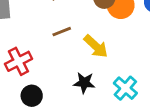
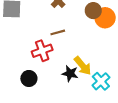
yellow arrow: (96, 46) -> (83, 66), moved
red cross: (18, 61) -> (42, 51), moved

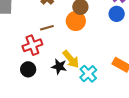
orange circle: (105, 18) -> (76, 21), moved
black circle: (29, 78) -> (28, 69), moved

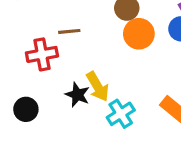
orange circle: (76, 21) -> (139, 34), moved
black circle: (28, 69) -> (26, 109), moved

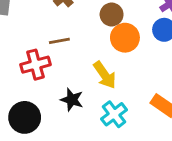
yellow arrow: (98, 87) -> (105, 75), moved
black circle: (26, 109) -> (25, 117), size x1.4

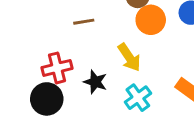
red cross: (35, 65) -> (57, 68), moved

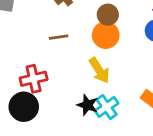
orange circle: (151, 20) -> (106, 35), moved
black star: (95, 82) -> (87, 105), moved

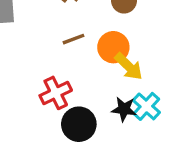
orange circle: (106, 35) -> (113, 47), moved
black circle: (24, 107) -> (79, 124), moved

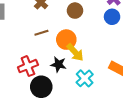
black star: (124, 109) -> (58, 64), moved

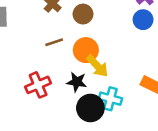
brown circle: (75, 11) -> (83, 14), moved
cyan cross: (85, 78) -> (110, 99), turned -30
black circle: (41, 87) -> (90, 108), moved

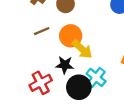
red cross: (38, 85) -> (41, 83), moved
cyan cross: (110, 99) -> (96, 77), turned 30

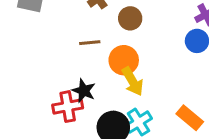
black star: (65, 65) -> (84, 91), moved

